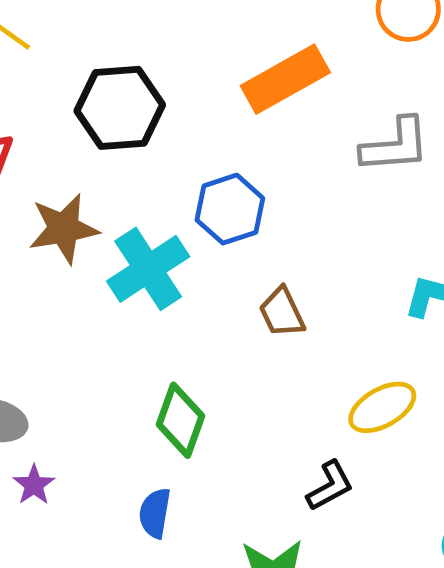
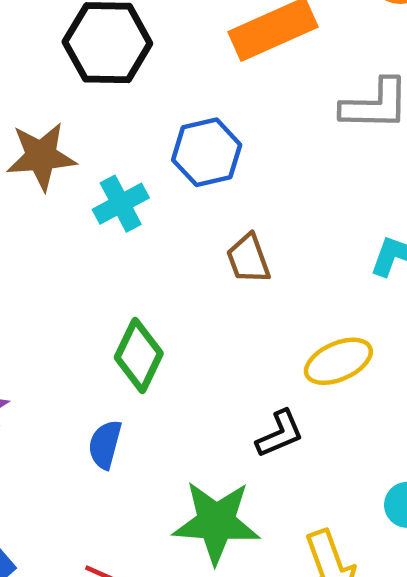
cyan cross: (148, 269) -> (121, 204), size x0.7

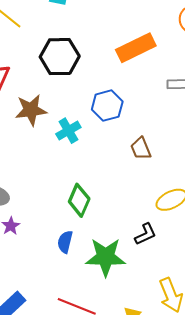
brown trapezoid: (248, 259) -> (141, 148), moved
green star: (216, 522) -> (106, 257), moved

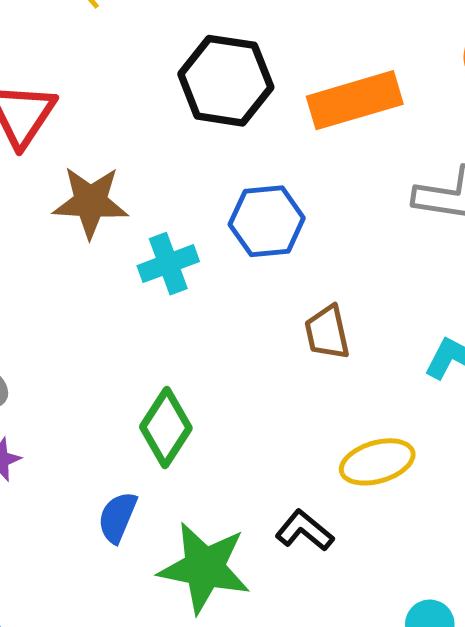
black hexagon: (60, 57) -> (226, 81), moved
black L-shape: (145, 234) -> (305, 531), turned -125

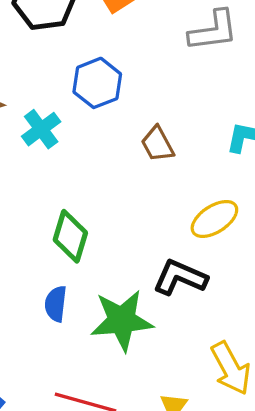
black L-shape: (305, 531) -> (180, 277), size x1.4

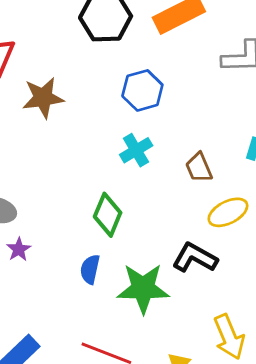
cyan cross: (41, 129) -> (136, 150), moved
brown trapezoid: (157, 144) -> (199, 168), moved

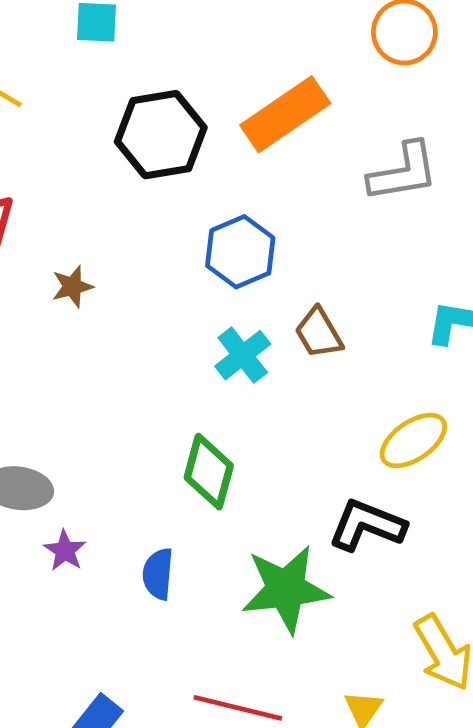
brown star: (43, 98) -> (72, 287), size x0.6
brown trapezoid: (199, 168) -> (319, 333), moved
blue semicircle: (90, 269) -> (158, 574), moved

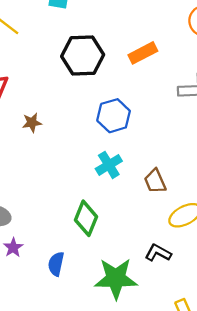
orange rectangle: (285, 114) -> (143, 53), size x0.7
brown trapezoid: (319, 333) -> (155, 181), moved
black L-shape: (367, 525) -> (158, 253), size x0.7

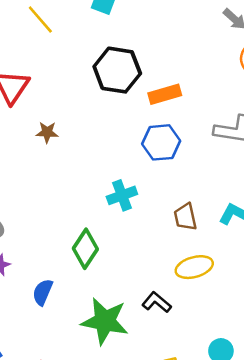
orange rectangle: (143, 53) -> (165, 94), moved
blue hexagon: (114, 116) -> (161, 142), moved
brown trapezoid: (155, 181) -> (185, 217), moved

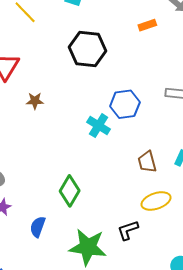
orange rectangle: (165, 94) -> (147, 25), moved, size x0.7
cyan cross: (122, 195) -> (99, 126), moved, turned -35
black L-shape: (157, 302) -> (128, 230), turned -55

